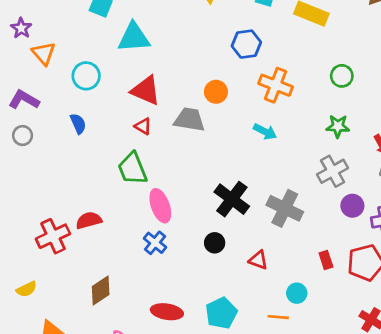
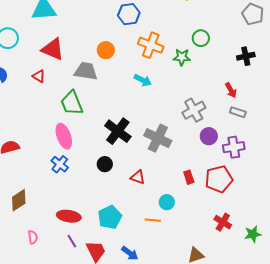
red triangle: (143, 126) -> (39, 76), moved
green star: (338, 126) -> (182, 57), moved
green trapezoid: (132, 169) -> (72, 103), moved

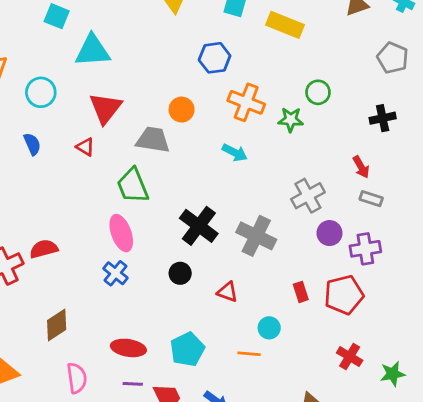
red triangle: (53, 49) -> (105, 108), turned 45
pink semicircle: (33, 237) -> (77, 378), size x1.5
purple line: (72, 241) -> (133, 384), turned -56

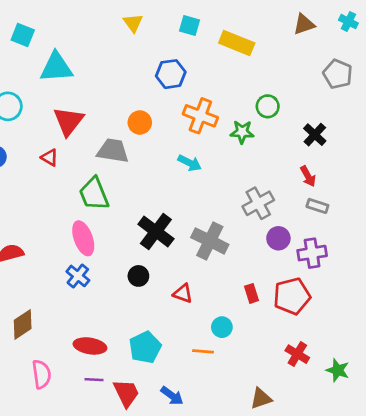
black cross: (383, 118) -> (315, 135), moved, turned -35
green star: (393, 374) -> (338, 370), turned 30

